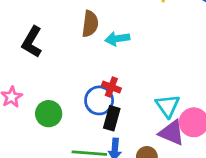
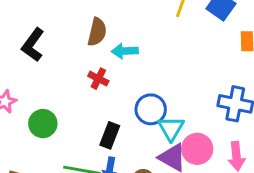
red cross: (111, 87) -> (98, 79), moved
blue circle: (99, 100) -> (151, 109), moved

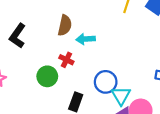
green circle: (43, 124) -> (47, 76), moved

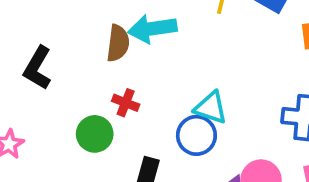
cyan arrow: (86, 39) -> (152, 29), moved, size x1.4
cyan triangle: (121, 96) -> (211, 108), moved, turned -36

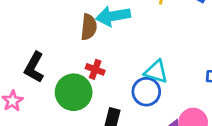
black L-shape: (38, 68) -> (34, 67), moved
green circle: (95, 134) -> (74, 92), size x1.4

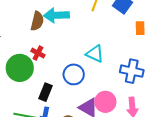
cyan triangle: (156, 72) -> (95, 54), moved

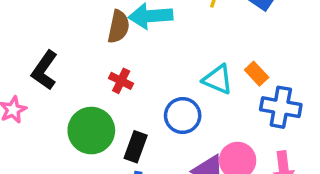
orange rectangle: (140, 28) -> (257, 74), moved, turned -40
green circle: (20, 68) -> (91, 131), moved

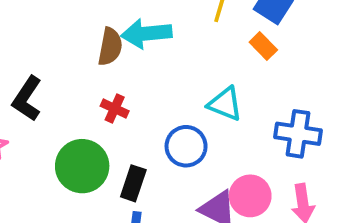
orange rectangle: (257, 74) -> (263, 46), moved

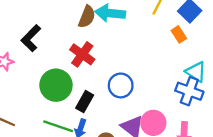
cyan triangle: (225, 104) -> (196, 72), moved
red cross: (115, 109) -> (82, 54), size x1.5

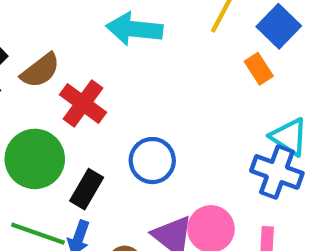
brown semicircle: (87, 17) -> (40, 70), moved, turned 30

